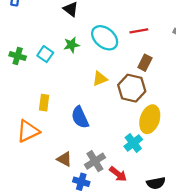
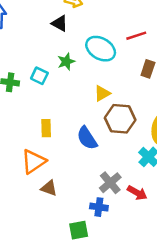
brown hexagon: (132, 88) -> (120, 119), moved
brown triangle: (64, 159) -> (49, 188), moved

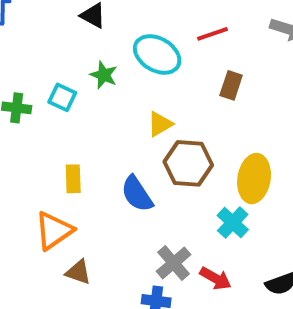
green star: (66, 62) -> (104, 75), turned -30

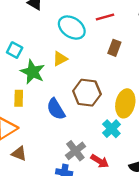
green star: (104, 75) -> (33, 72), moved, size x1.5
yellow triangle: (160, 124) -> (60, 59), moved

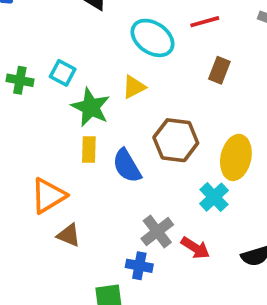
yellow rectangle: (19, 98) -> (89, 149), moved

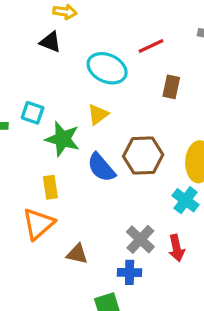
yellow rectangle: (89, 149) -> (50, 187), moved
blue semicircle: (127, 166) -> (101, 167), moved
brown triangle: (69, 235) -> (77, 254), moved
red arrow: (195, 248) -> (177, 248), turned 55

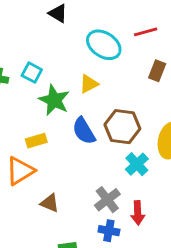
yellow rectangle: (50, 187) -> (36, 141), turned 72
cyan cross: (186, 200) -> (137, 164), moved
blue cross: (130, 272) -> (109, 231), moved

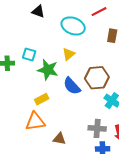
orange triangle: (20, 171) -> (35, 121), turned 35
gray cross: (107, 200) -> (97, 128), turned -36

